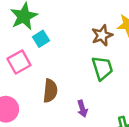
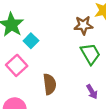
brown star: (102, 35) -> (83, 25), turned 30
purple arrow: (82, 109) -> (92, 92), moved

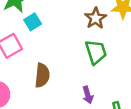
brown star: (83, 25) -> (96, 18), turned 30

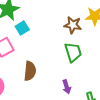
brown star: (96, 18) -> (73, 25), turned -30

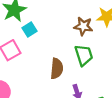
brown semicircle: (30, 71) -> (57, 69), moved

